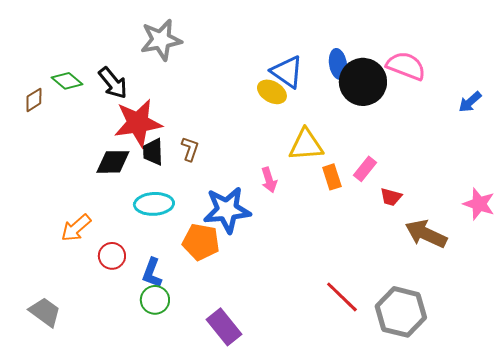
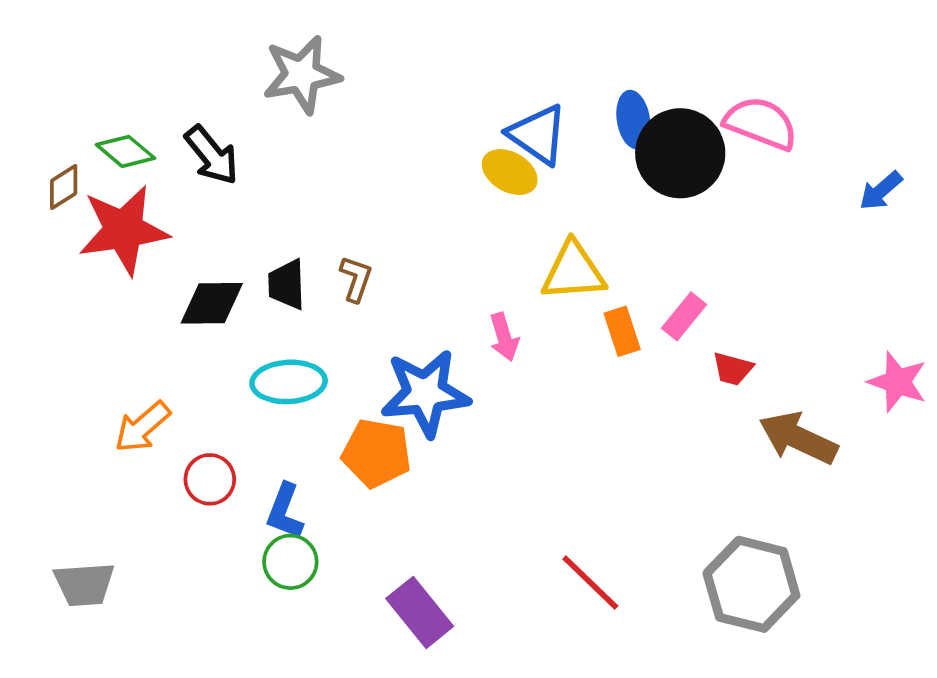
red star: (138, 123) -> (124, 230), moved
red line: (342, 297) -> (590, 582), moved
gray trapezoid: (45, 312) -> (84, 584), turned 140

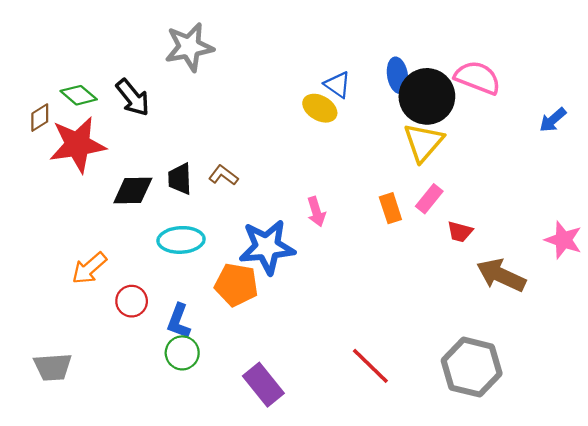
blue triangle: (538, 135) -> (337, 85), size x0.7
yellow triangle: (573, 271) -> (423, 142), moved, turned -45
brown L-shape: (356, 279) -> (223, 175), turned -72

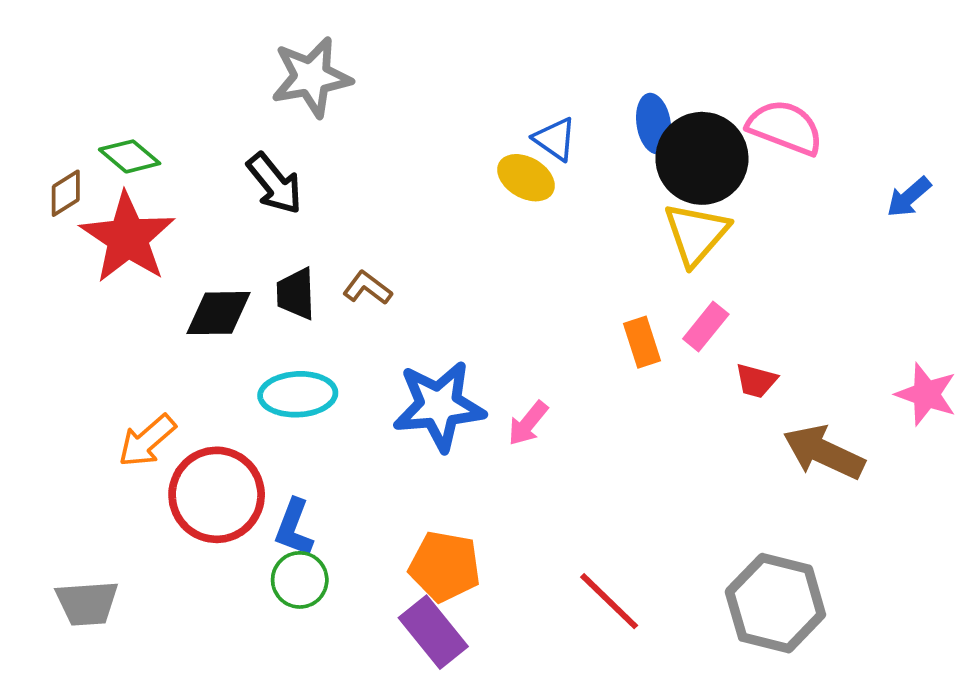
black arrow: (133, 98) -> (275, 183), moved
red star: (77, 145) -> (128, 238), turned -30
pink arrow: (316, 212) -> (528, 423), moved, turned 56
orange pentagon: (236, 285) -> (445, 566), moved
red circle: (132, 301) -> (217, 495), size x1.8

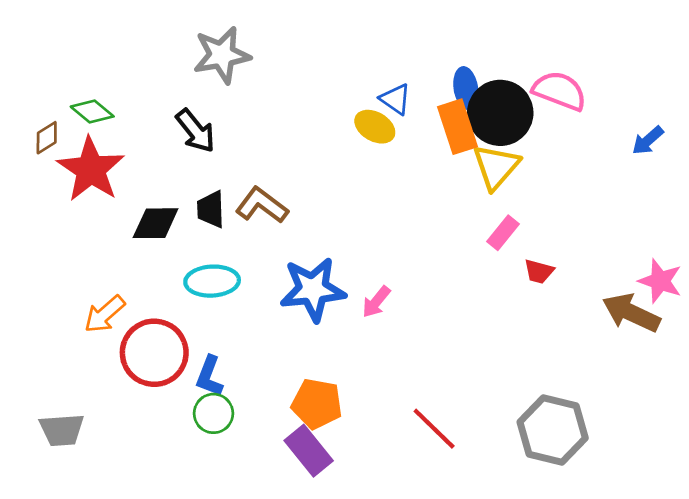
brown L-shape: (367, 288) -> (262, 205), size x1.5
orange rectangle: (642, 342) -> (458, 127), moved, size x1.5
brown arrow: (824, 452) -> (631, 313), moved

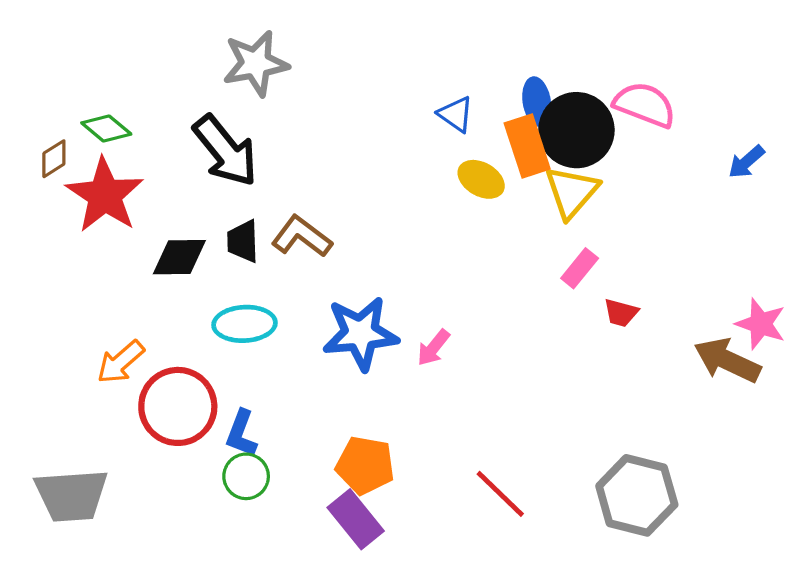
yellow ellipse: (375, 127) -> (481, 179), moved
black arrow: (196, 131) -> (225, 151), size x1.4
gray trapezoid: (62, 430) -> (71, 495), size x1.4

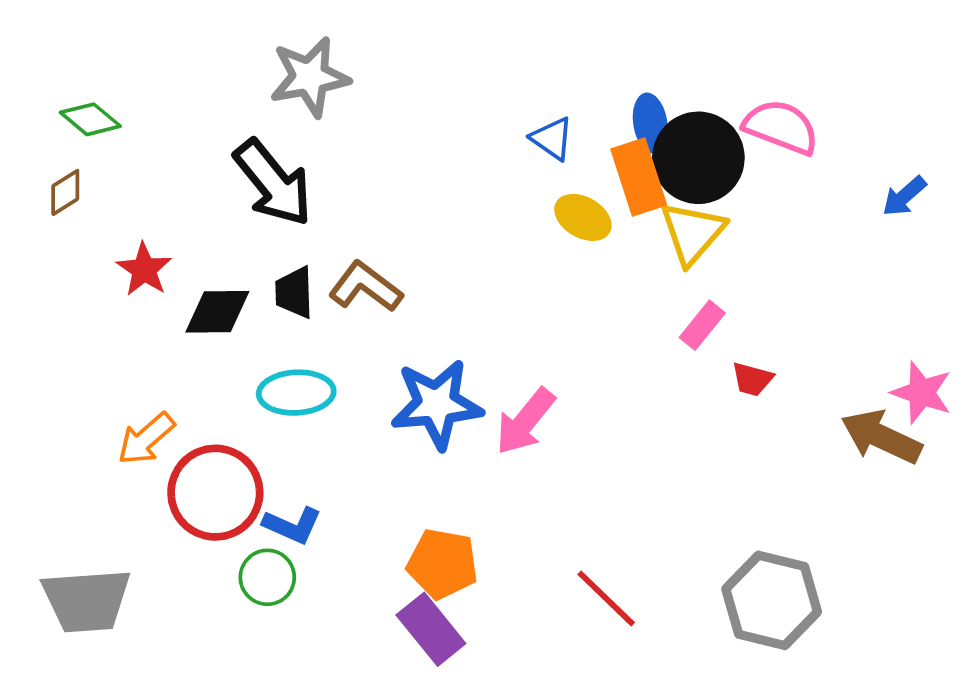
green diamond: (106, 129) -> (90, 119), moved
red star: (105, 195) -> (144, 269), moved, size x0.6
pink arrow: (433, 348) -> (525, 421), size x1.5
blue L-shape: (241, 433) -> (292, 525), turned -87
green circle: (246, 476) -> (267, 577), moved

